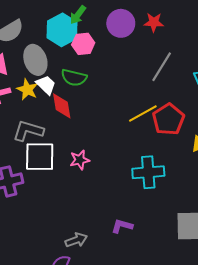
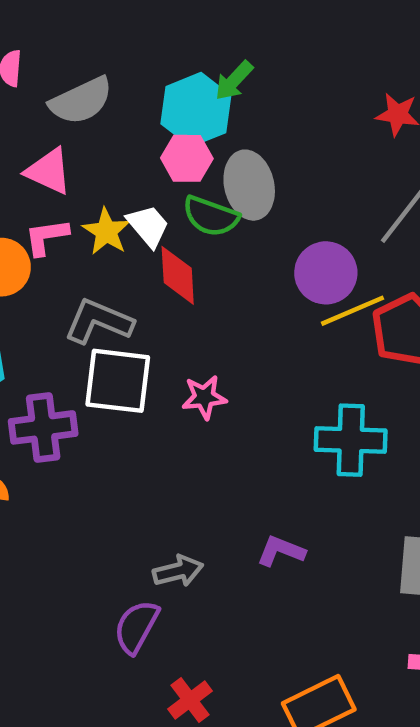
purple circle: (121, 23) -> (326, 273), moved
pink hexagon: (83, 44) -> (187, 158), moved
gray ellipse: (35, 60) -> (249, 185), moved

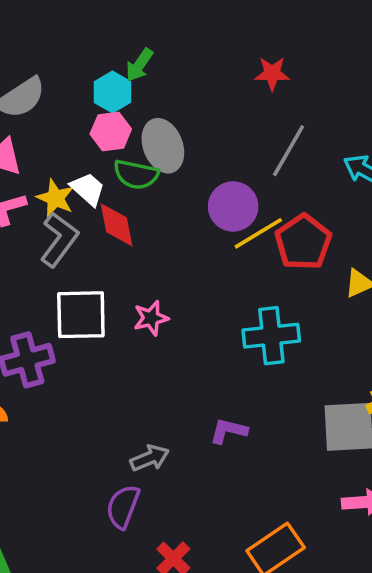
cyan hexagon: (196, 110) -> (112, 92), size x0.7
gray L-shape: (99, 321) -> (59, 239), moved, turned 112

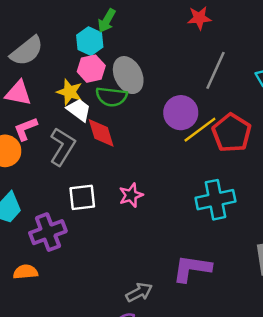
yellow star: (55, 198) -> (70, 92), moved
white square: (81, 315) -> (82, 197), size x0.7
purple L-shape: (229, 431) -> (192, 268), size x1.5

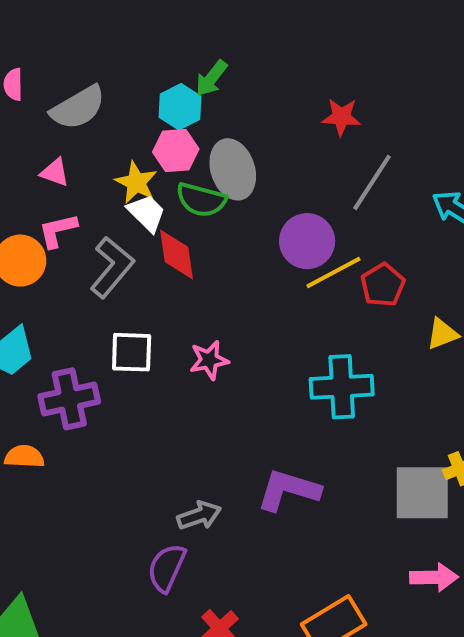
red star: (199, 18) -> (341, 117), moved
pink triangle: (18, 93) -> (55, 172), size x0.7
red pentagon: (232, 133) -> (383, 285), size x0.7

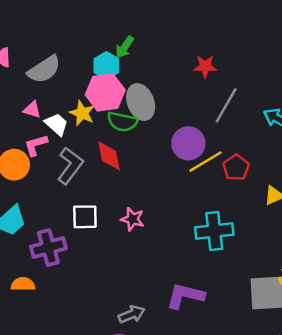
pink hexagon: (176, 151) -> (105, 92), size x1.4
white trapezoid: (147, 213) -> (57, 124), moved
pink star: (209, 360) -> (133, 219), turned 30

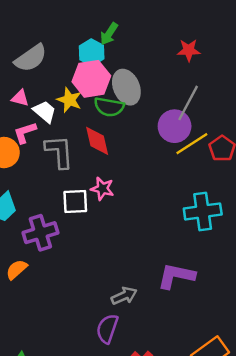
gray line: (226, 105) -> (188, 103), moved
gray L-shape: (70, 166) -> (59, 152), turned -39
pink star: (133, 219) -> (102, 189), moved
orange semicircle: (23, 284) -> (17, 270), turned -40

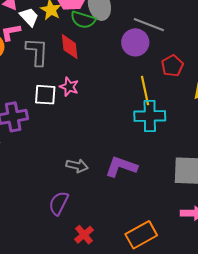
gray line: (188, 103) -> (149, 25), turned 76
yellow line: (192, 144) -> (145, 90), moved, turned -76
gray arrow: (124, 296) -> (77, 166), moved, turned 30

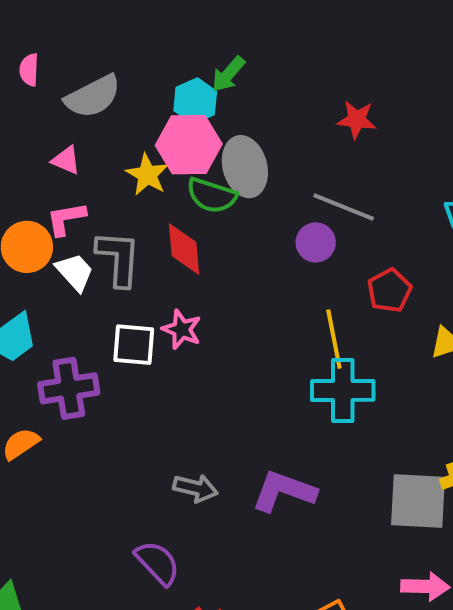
white trapezoid: (29, 17) -> (75, 272), moved
purple circle: (135, 42) -> (316, 242), size x0.7
purple semicircle: (59, 203) -> (158, 563), turned 110

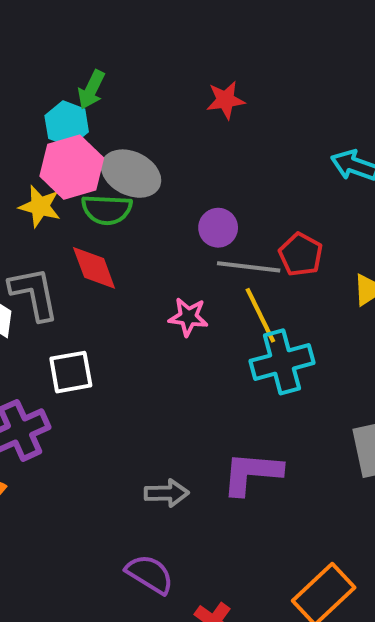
gray ellipse: (245, 167) -> (131, 174), turned -34
gray line: (344, 207) -> (249, 267), moved
pink star: (182, 329) -> (188, 317), moved

